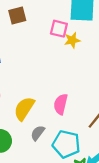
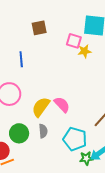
pink semicircle: (61, 104) -> (62, 105), moved, turned 120
gray semicircle: (38, 133) -> (43, 131), moved, turned 136

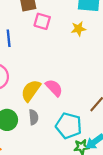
pink square: (74, 41) -> (42, 21), moved

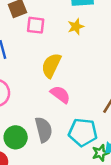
yellow semicircle: (31, 91) -> (51, 65), moved
gray semicircle: (34, 117) -> (44, 130), size x1.5

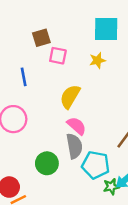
gray semicircle: (44, 130) -> (74, 146), moved
green circle: (16, 137) -> (47, 163), moved

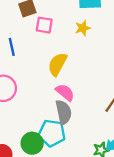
green circle: (47, 163) -> (32, 143), moved
cyan pentagon: (96, 165) -> (52, 133), moved

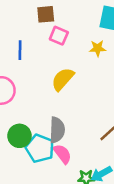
pink semicircle: (65, 92) -> (62, 154), moved
green circle: (32, 143) -> (19, 136), moved

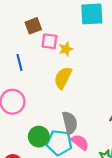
yellow star: (98, 48) -> (66, 49), moved

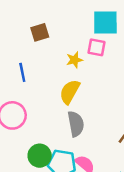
pink square: (49, 41) -> (96, 47), moved
gray semicircle: (70, 123) -> (76, 124), moved

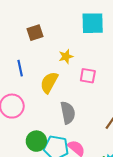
pink square: (96, 47) -> (88, 76), moved
yellow semicircle: (70, 92) -> (49, 82), moved

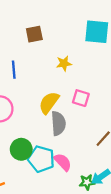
pink square: (88, 76) -> (81, 98), moved
yellow semicircle: (49, 82) -> (49, 103), moved

